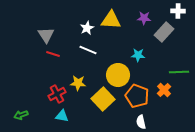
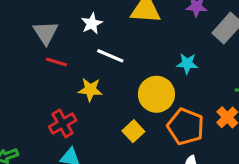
white star: (87, 28) -> (92, 23), moved
yellow star: (78, 83) -> (90, 90), moved
yellow square: (103, 99) -> (133, 131), size x0.6

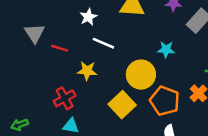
gray triangle: (46, 33) -> (35, 33), moved
yellow square: (133, 131) -> (122, 105), size x1.5

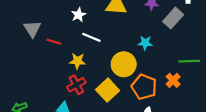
red cross: (65, 98) -> (76, 85), moved

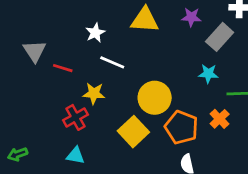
cyan star: (145, 43) -> (208, 74), moved
red cross: (76, 85) -> (75, 117), moved

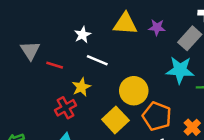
purple star: (191, 17) -> (157, 27), moved
cyan star: (208, 74) -> (180, 70), size x1.6
yellow star: (94, 93) -> (81, 87), turned -30
orange cross: (220, 119) -> (192, 127), moved

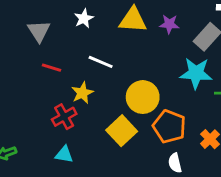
white star: (83, 35) -> (84, 18), moved
gray triangle: (30, 51) -> (39, 31), moved

